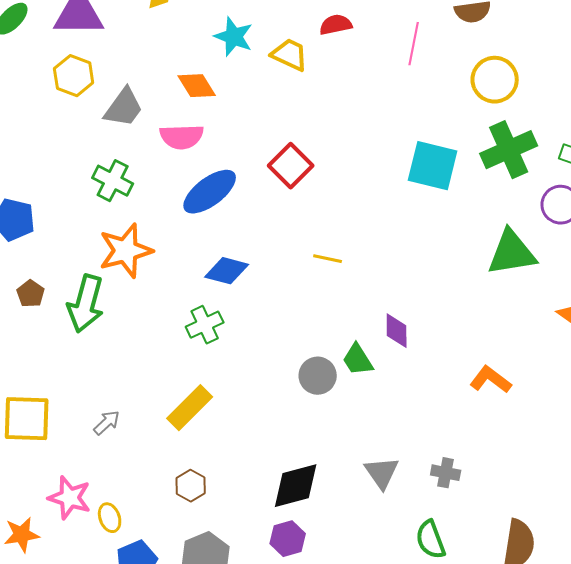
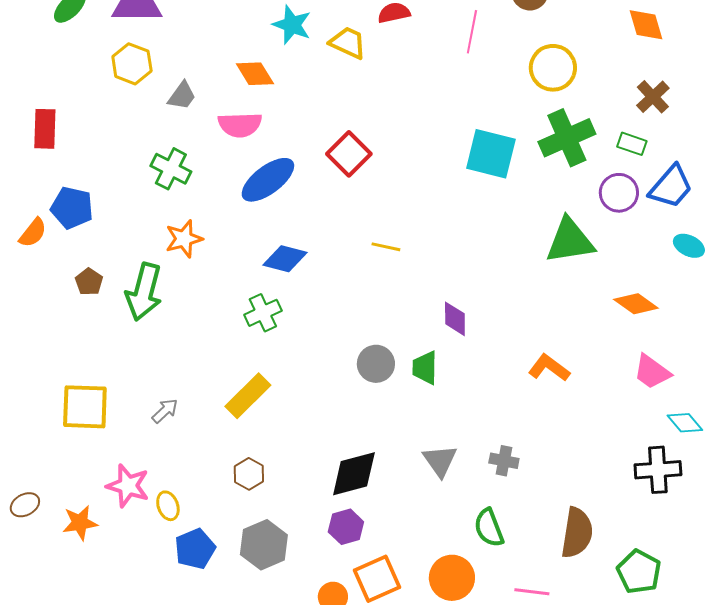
gray trapezoid: (124, 108) -> (182, 96), size x0.7
orange star: (126, 251) -> (184, 239), size x0.7
green trapezoid: (358, 360) -> (425, 368), moved, turned 33

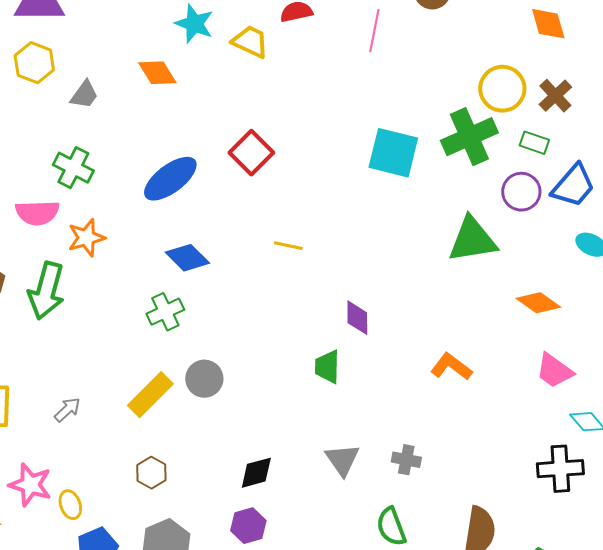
yellow circle: (553, 68) -> (502, 89), moved
pink semicircle: (240, 125) -> (37, 213), moved
blue diamond: (285, 259) -> (187, 258), turned 30
gray circle: (376, 364) -> (204, 379), moved
black diamond: (354, 474) -> (256, 473), size x0.7

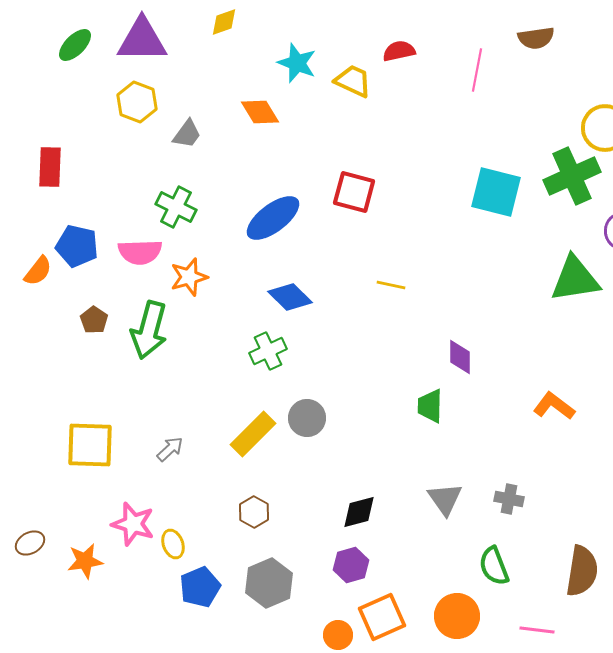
red square: (251, 153) -> (354, 192), turned -30

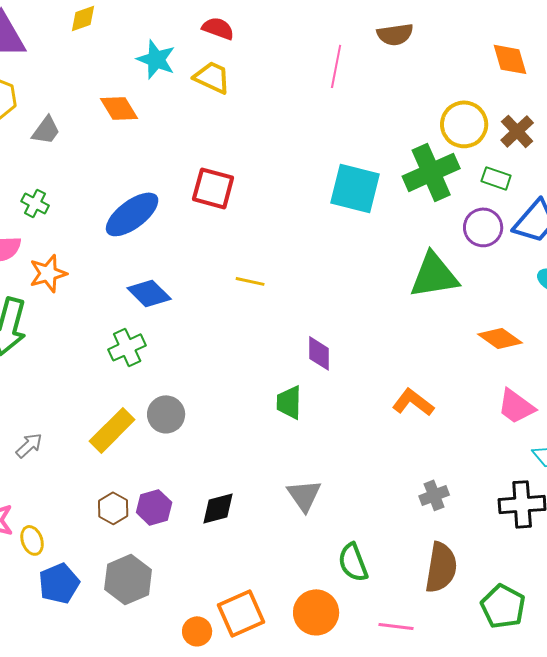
red semicircle: (399, 51) -> (218, 28), moved, turned 32
green cross: (176, 207) -> (35, 203), size x0.7
gray cross: (509, 499) -> (434, 495), moved, turned -32
purple hexagon: (351, 565) -> (154, 507), moved

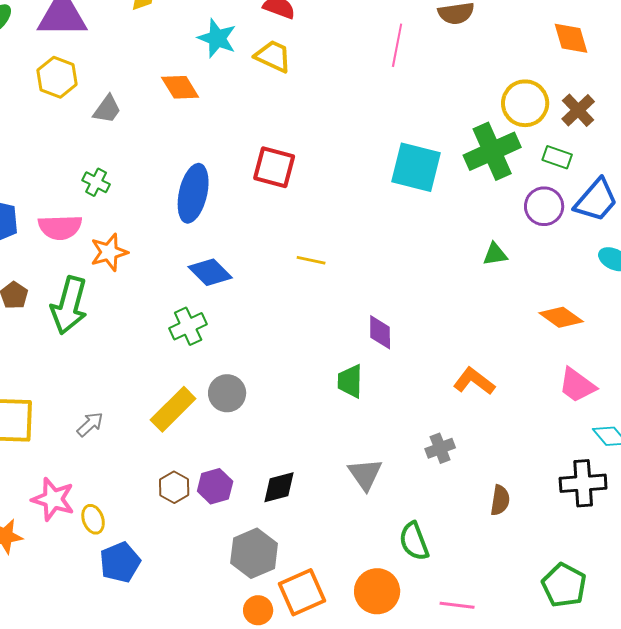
blue ellipse: (132, 214) -> (193, 193), turned -40
green triangle: (434, 275) -> (495, 254), size x0.5
gray cross: (434, 495) -> (440, 448), moved
brown semicircle: (441, 567) -> (500, 500), moved, size x0.6
gray hexagon: (128, 579) -> (254, 553), moved

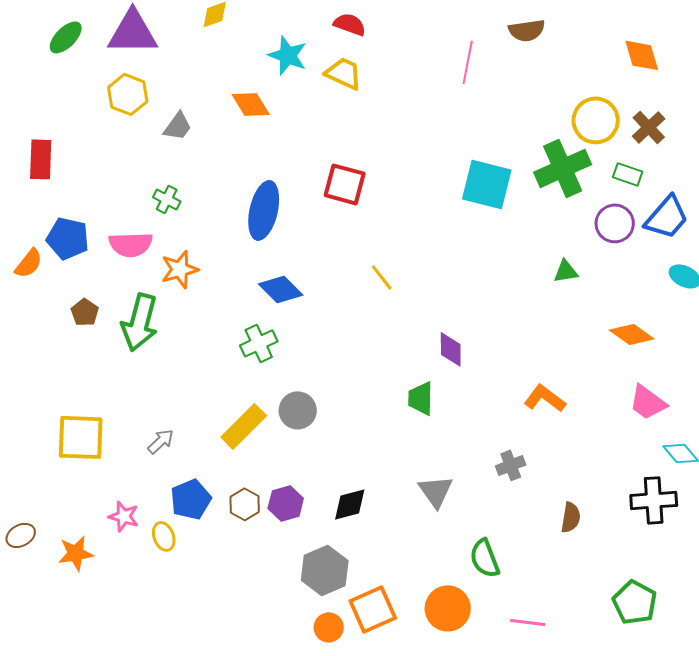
yellow line: (311, 260) -> (382, 277), turned 40
pink star: (53, 499) -> (124, 516), size x0.7
blue pentagon: (120, 562) -> (191, 499), moved

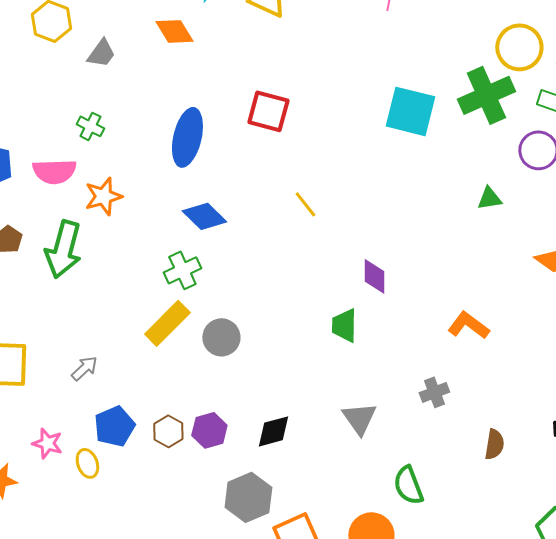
yellow rectangle: (244, 426) -> (167, 323), moved

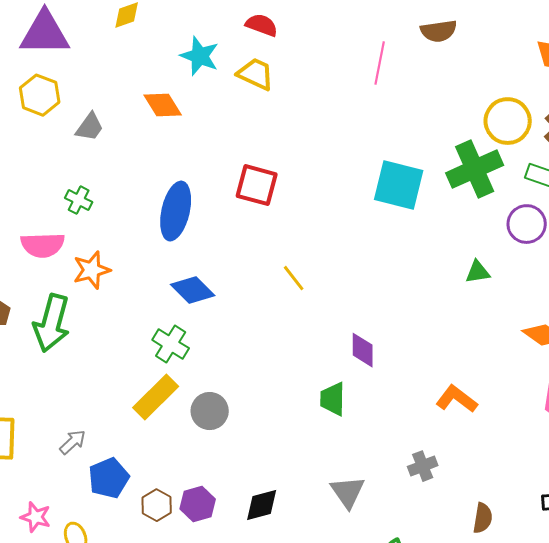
green cross: (182, 270) -> (171, 344), turned -33
blue pentagon: (114, 426) -> (109, 478), moved

